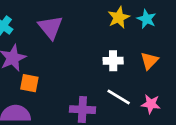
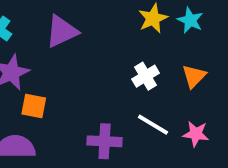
purple triangle: (50, 27) -> (62, 31), turned 44
white cross: (113, 61) -> (146, 76), turned -30

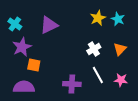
white line: (153, 125) -> (98, 75), turned 30

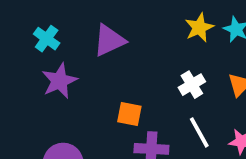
orange square: (34, 65) -> (129, 114), moved

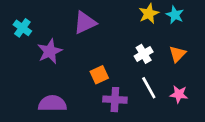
cyan cross: (47, 39) -> (22, 28), moved
orange square: (129, 114) -> (99, 75), turned -36

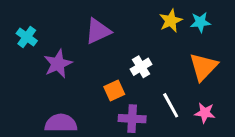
cyan star: (175, 15) -> (200, 22), turned -30
white cross: (144, 54) -> (141, 67), moved
orange triangle: (177, 54) -> (203, 67), size x1.5

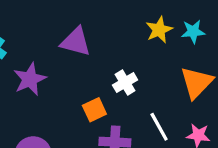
purple triangle: (98, 31) -> (76, 42), turned 40

